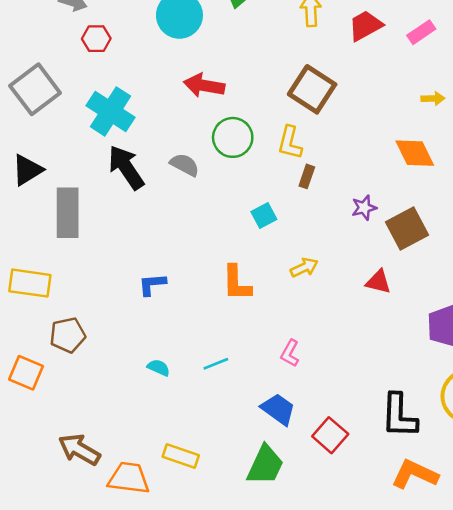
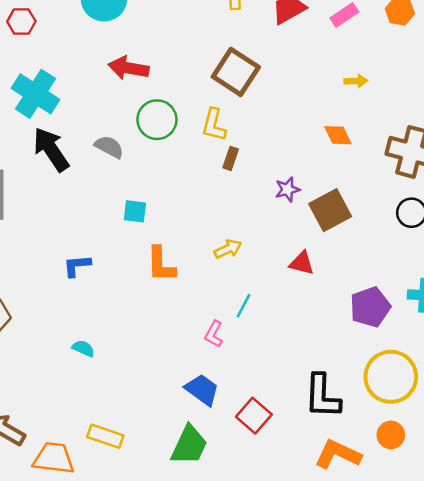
orange diamond: (415, 153) -> (338, 135), size x0.7
cyan square: (264, 215) -> (135, 211), moved, turned 35
cyan line: (216, 364) -> (244, 306), moved, turned -40

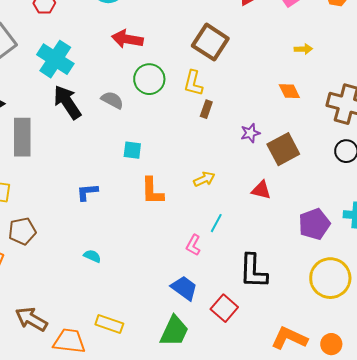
black L-shape: (322, 396) -> (253, 271), moved
orange circle: (391, 435) -> (331, 344), moved

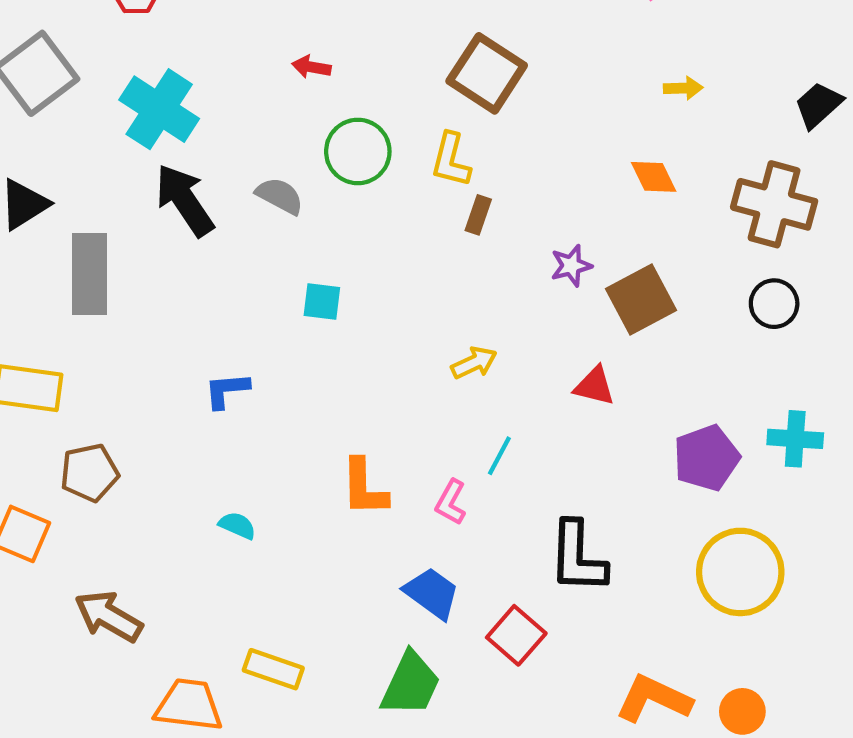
red arrow: (127, 39) -> (311, 67), size x0.6
orange L-shape: (152, 191) -> (364, 487), moved
brown arrow: (31, 319) -> (108, 616), moved

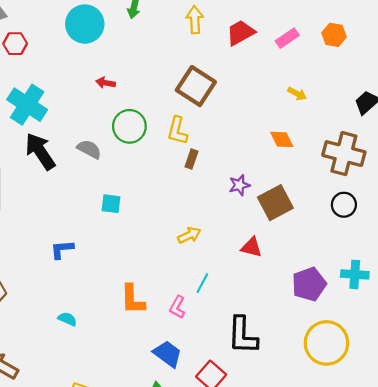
yellow arrow: (683, 88) -> (297, 94), turned 30

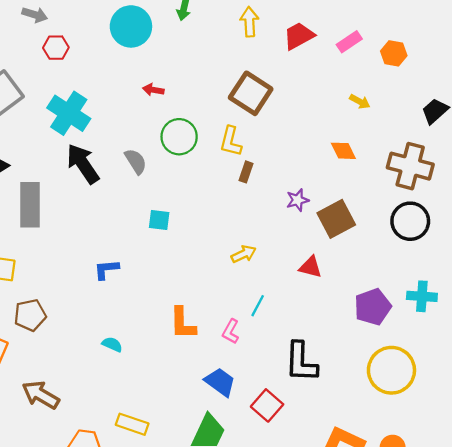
orange hexagon: (334, 35) -> (394, 53), moved
gray semicircle: (89, 149) -> (136, 161), turned 30
black circle: (344, 205) -> (410, 221), size x1.4

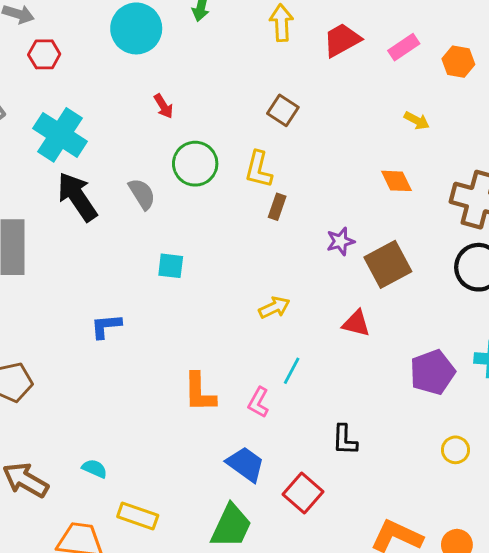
red arrow: (153, 90) -> (164, 106), turned -132
brown square: (251, 93) -> (283, 110), size x0.6
cyan semicircle: (112, 344) -> (95, 469), moved
black L-shape: (301, 362) -> (345, 440), size x0.6
yellow circle: (391, 370) -> (455, 450), size x0.5

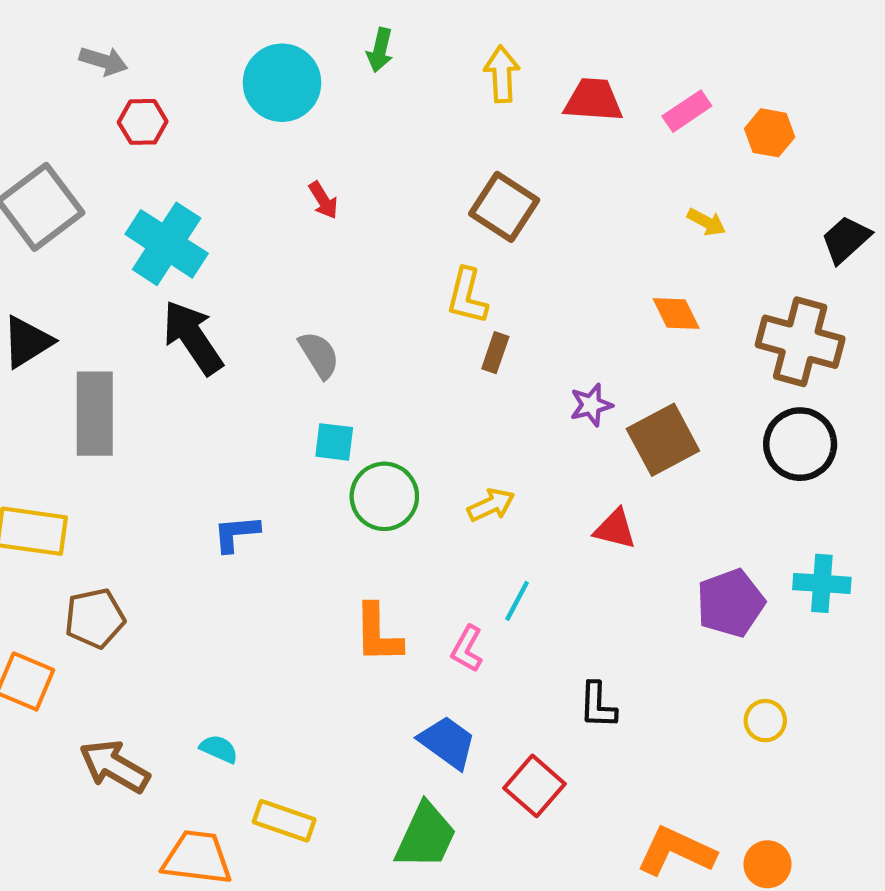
red trapezoid: (342, 40) -> (593, 100), turned 33
brown square: (283, 110) -> (504, 207), size x1.4
green circle: (195, 164) -> (384, 496), moved
gray semicircle: (142, 194) -> (319, 355), moved

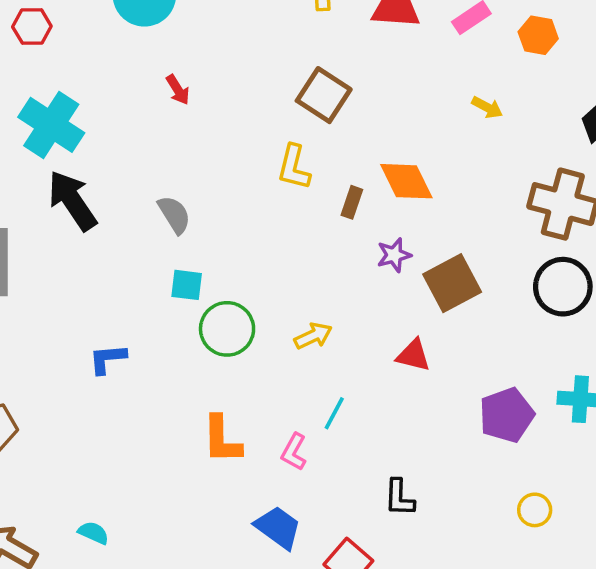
orange diamond: (676, 313) -> (406, 181), moved, size x1.4
brown rectangle: (495, 353) -> (352, 202), moved

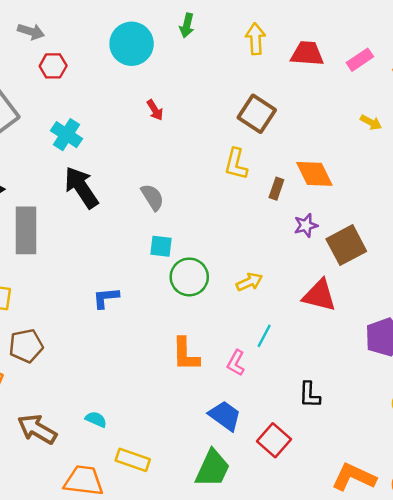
cyan cross: (51, 125) -> (67, 135), size x0.7
red triangle: (413, 355) -> (319, 295), size x1.4

